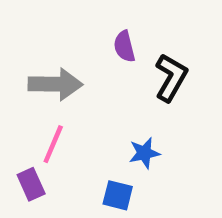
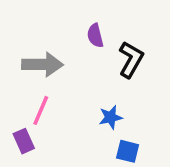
blue square: (118, 195) -> (128, 151), moved

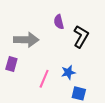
pink line: (41, 110) -> (44, 79), moved
purple rectangle: (24, 141) -> (11, 64), moved, turned 40

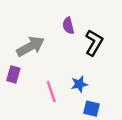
gray arrow: (26, 40) -> (30, 46), turned -30
pink line: (44, 79) -> (51, 92), turned -42

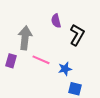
gray arrow: (30, 46) -> (25, 38), turned -55
pink line: (51, 92) -> (41, 60), moved, turned -48

